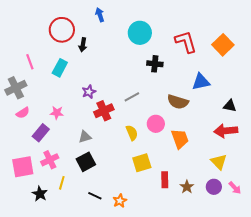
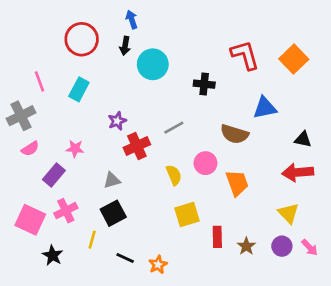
cyan circle: (140, 33) -> (153, 64), moved
black arrow: (83, 45) -> (125, 46), moved
pink square: (23, 167) -> (30, 220), turned 35
yellow line: (62, 183) -> (92, 240), moved

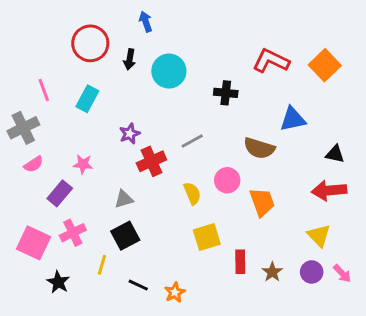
black arrow: (125, 46) -> (130, 59), moved
red L-shape: (245, 55) -> (271, 61), turned -48

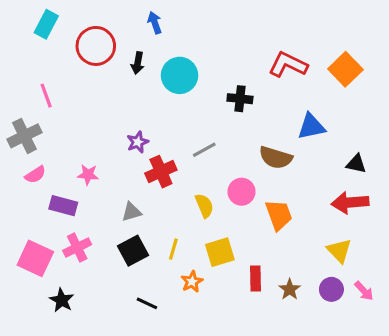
cyan rectangle: (87, 99) -> (46, 24), moved
purple rectangle: (60, 193) -> (63, 206), turned 65
yellow line: (102, 265) -> (173, 249), moved
orange star: (175, 292) -> (192, 282), moved

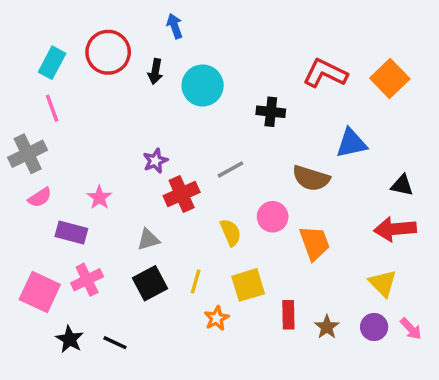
cyan rectangle: (46, 24) -> (52, 63), moved
pink star: (88, 175) -> (99, 197), turned 30
black line: (147, 303) -> (115, 343), moved

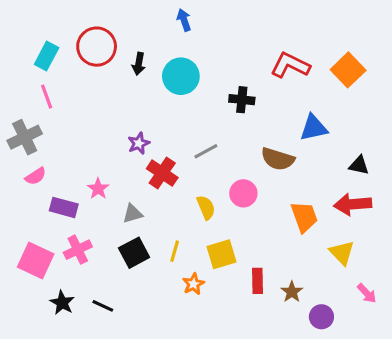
blue arrow: (175, 26) -> (184, 20), moved
red cross: (182, 194) -> (162, 173), turned -32
pink star: (99, 197) -> (98, 189), moved
orange trapezoid: (315, 243) -> (304, 217), moved
purple circle: (374, 327) -> (321, 317), moved

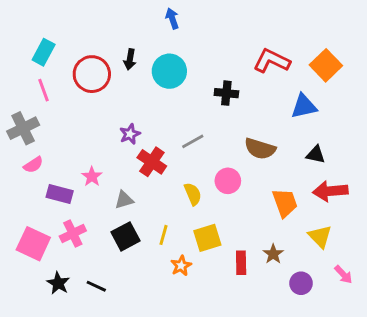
red circle: (97, 47) -> (92, 74), moved
blue triangle: (314, 128) -> (304, 106), moved
black triangle: (359, 165) -> (316, 155), moved
brown star: (292, 292) -> (273, 254), moved
purple circle: (321, 317) -> (301, 283), moved

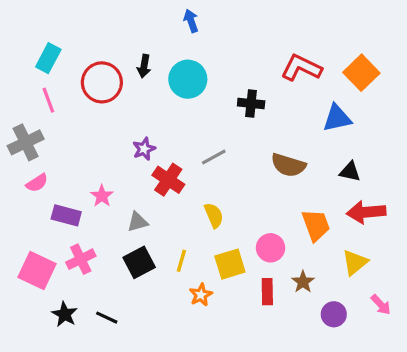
pink circle: (228, 181) -> (271, 248), moved
yellow triangle: (320, 236) -> (355, 262), turned 35

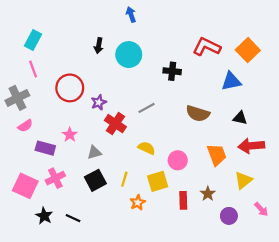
red circle: (102, 82) -> (70, 88), moved
yellow semicircle: (214, 215) -> (147, 148), turned -42
pink circle: (271, 248) -> (178, 160), moved

